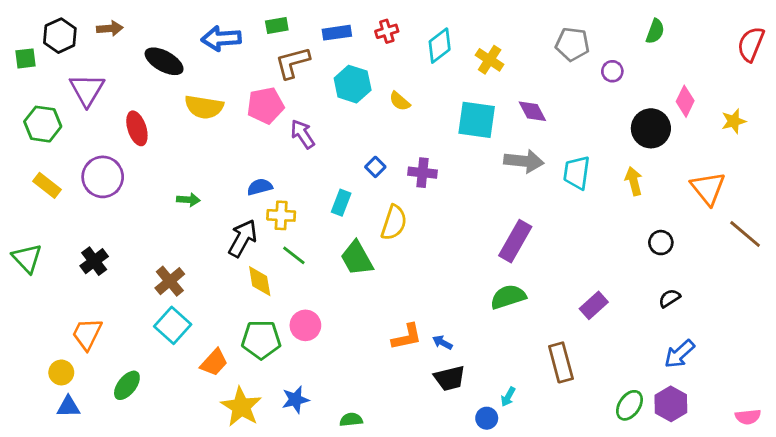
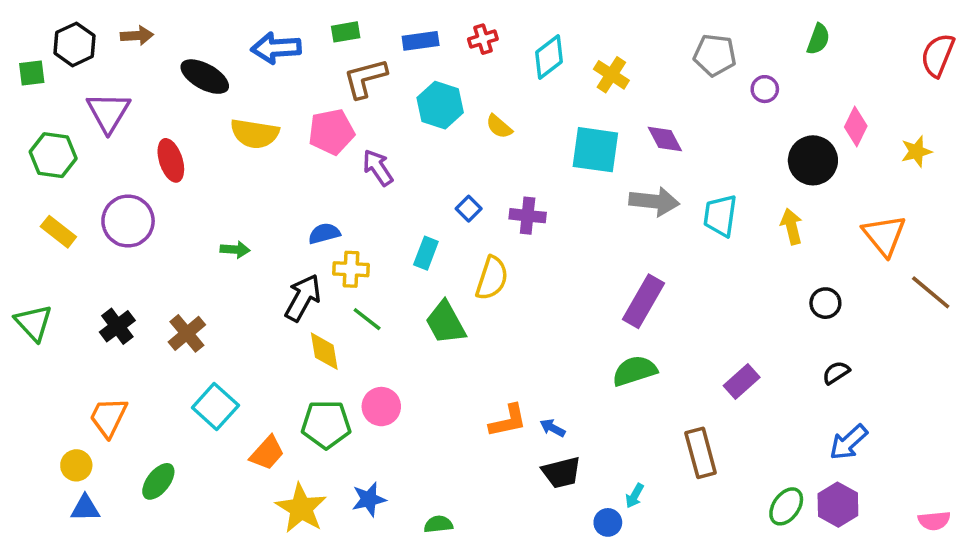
brown cross: (170, 281) -> (187, 333), moved

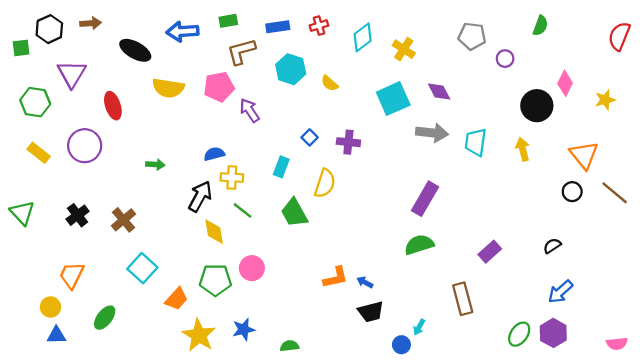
cyan square: (595, 150) -> (393, 99), turned -32
black circle: (825, 303) -> (572, 192), moved

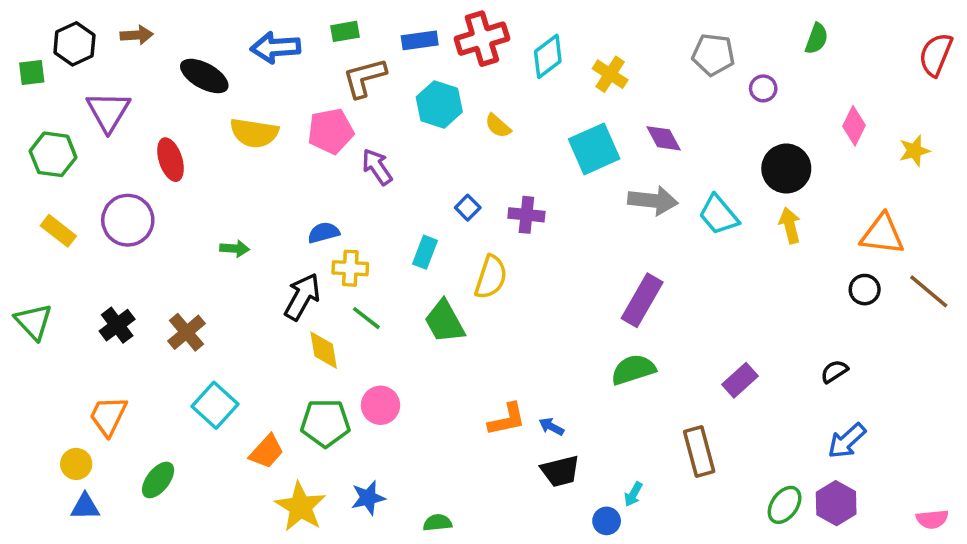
red cross: (319, 26) -> (482, 39), size x1.8
black circle: (537, 106) -> (786, 169), moved
cyan trapezoid: (476, 142) -> (719, 215), turned -48
orange triangle: (584, 155) -> (882, 234), turned -44

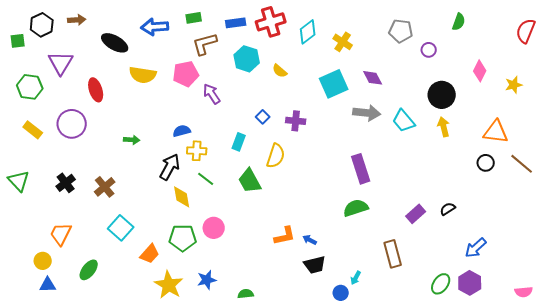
purple rectangle: (642, 300) -> (361, 169), turned -48
black semicircle: (834, 371) -> (448, 209), moved

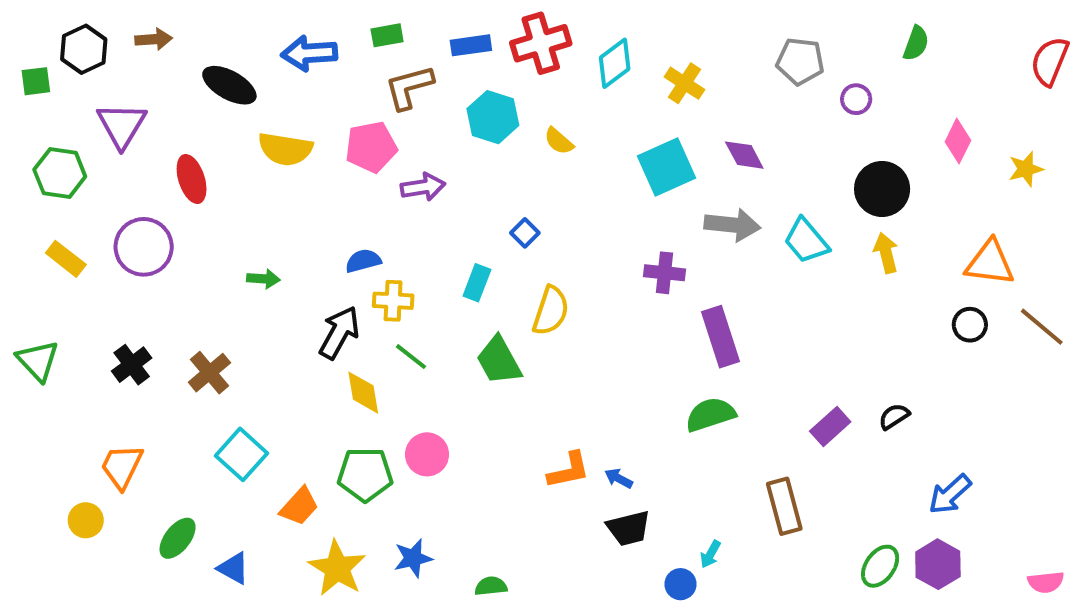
purple arrow: (212, 94) -> (423, 187), turned 115
purple cross: (296, 121) -> (665, 273), moved
blue triangle: (48, 285) -> (233, 568), moved, turned 30

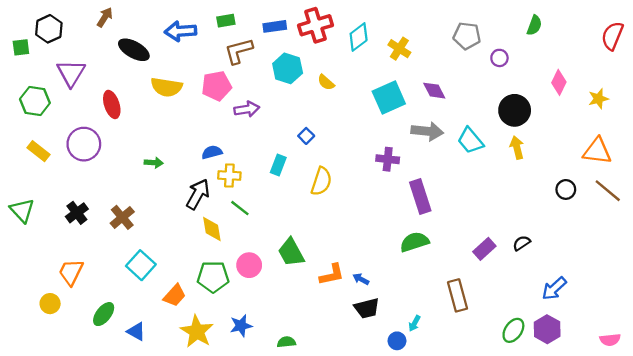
brown arrow: (154, 39) -> (105, 17), moved, turned -54
orange triangle: (990, 263) -> (597, 151), moved
green trapezoid: (499, 361) -> (291, 252), moved

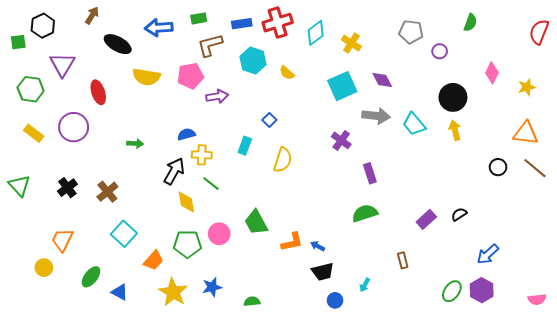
purple cross: (388, 159) -> (341, 140), turned 30
purple rectangle: (420, 196) -> (370, 173), size x0.7
brown rectangle: (458, 295) -> (403, 260), size x0.6
blue circle: (397, 341) -> (335, 300), moved

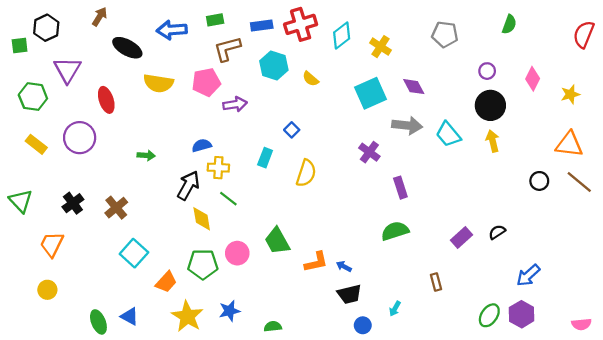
purple circle: (440, 51) -> (487, 71), moved
orange trapezoid: (62, 240) -> (52, 244), moved
green ellipse: (91, 277) -> (98, 322), moved, turned -60

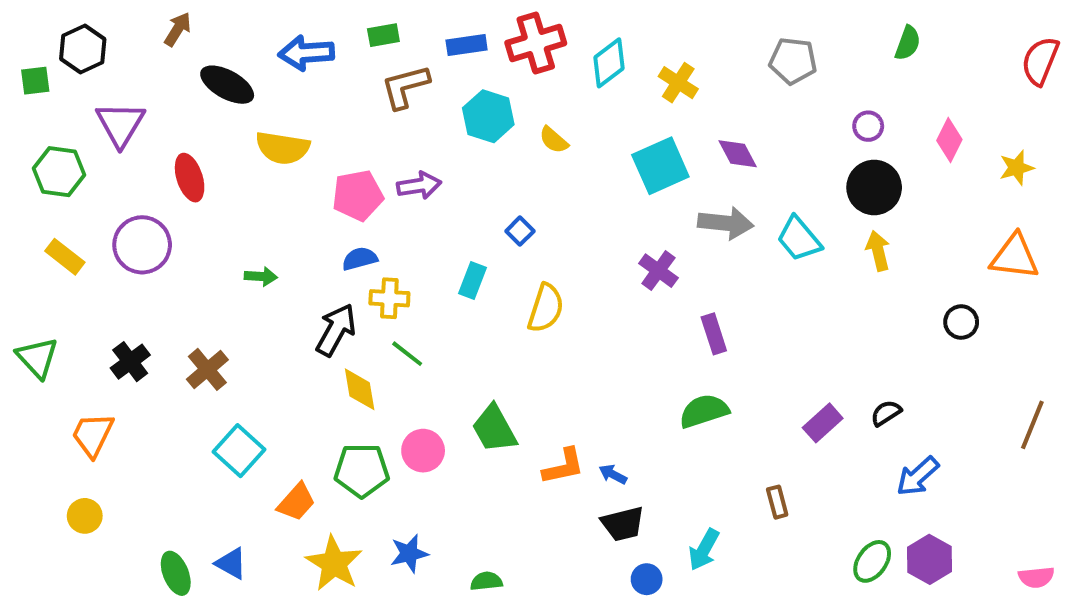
pink pentagon: (206, 82) -> (358, 195), moved
brown line: (579, 182) -> (1032, 425), moved, turned 72
blue arrow: (528, 275) -> (918, 476), moved
cyan arrow: (395, 309) -> (704, 550), size x1.5

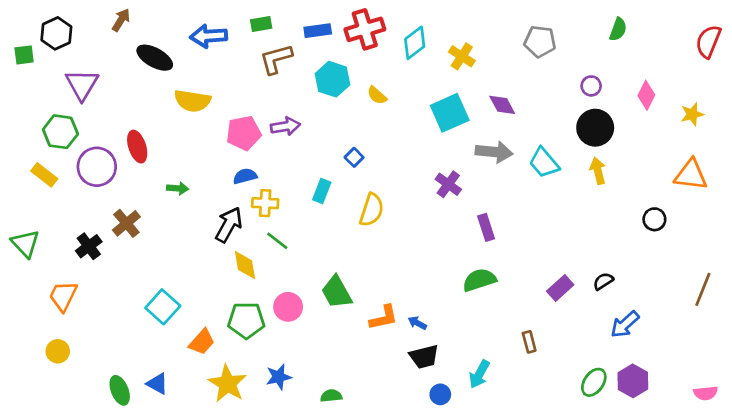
green hexagon: (59, 172) -> (60, 132), moved
red ellipse: (190, 178) -> (137, 147), moved
brown cross: (207, 369) -> (126, 223), moved

